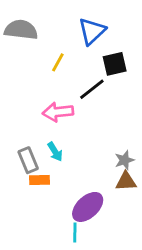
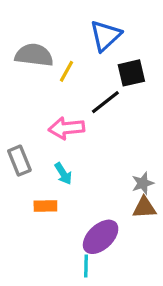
gray semicircle: (21, 30) -> (34, 55), moved
gray rectangle: (28, 160) -> (19, 161), moved

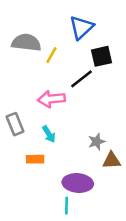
gray star: (143, 183) -> (97, 142), moved
purple ellipse: (101, 237) -> (78, 183), turned 48

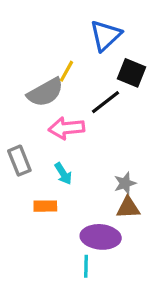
gray semicircle: (26, 43) -> (45, 92), moved, turned 144
black square: (102, 56) -> (131, 73), turned 35
brown triangle: (112, 160) -> (128, 208), moved

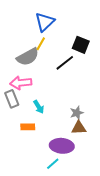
blue triangle: (105, 35) -> (45, 22), moved
pink arrow: (66, 128) -> (21, 83), moved
cyan line: (86, 266) -> (53, 164), turned 48

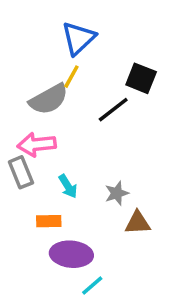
gray star: (77, 113) -> (117, 193), moved
purple ellipse: (62, 146) -> (71, 254), moved

